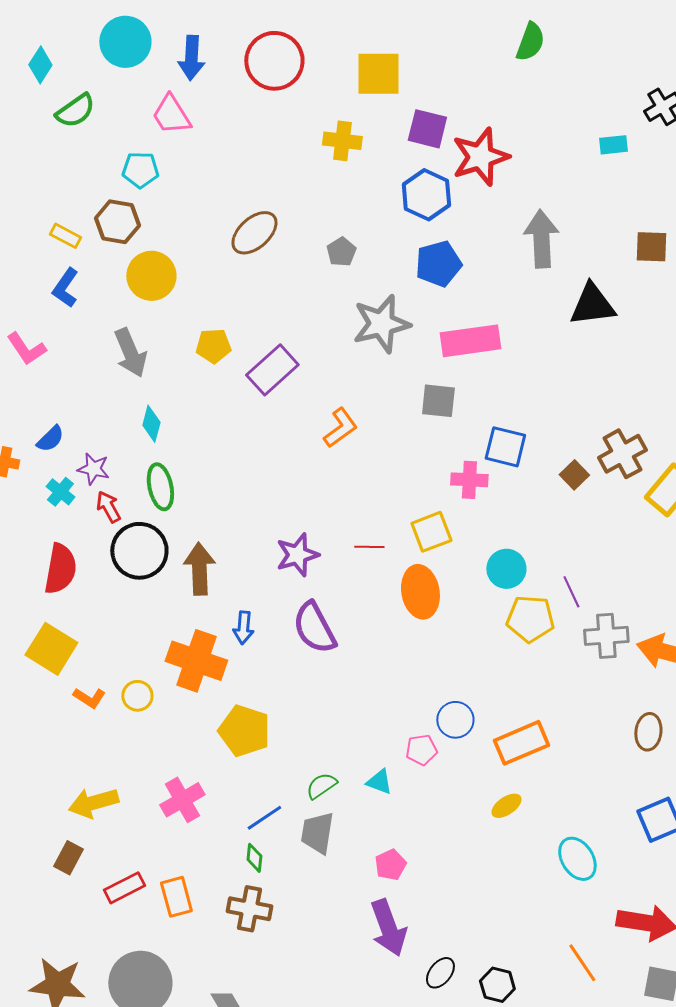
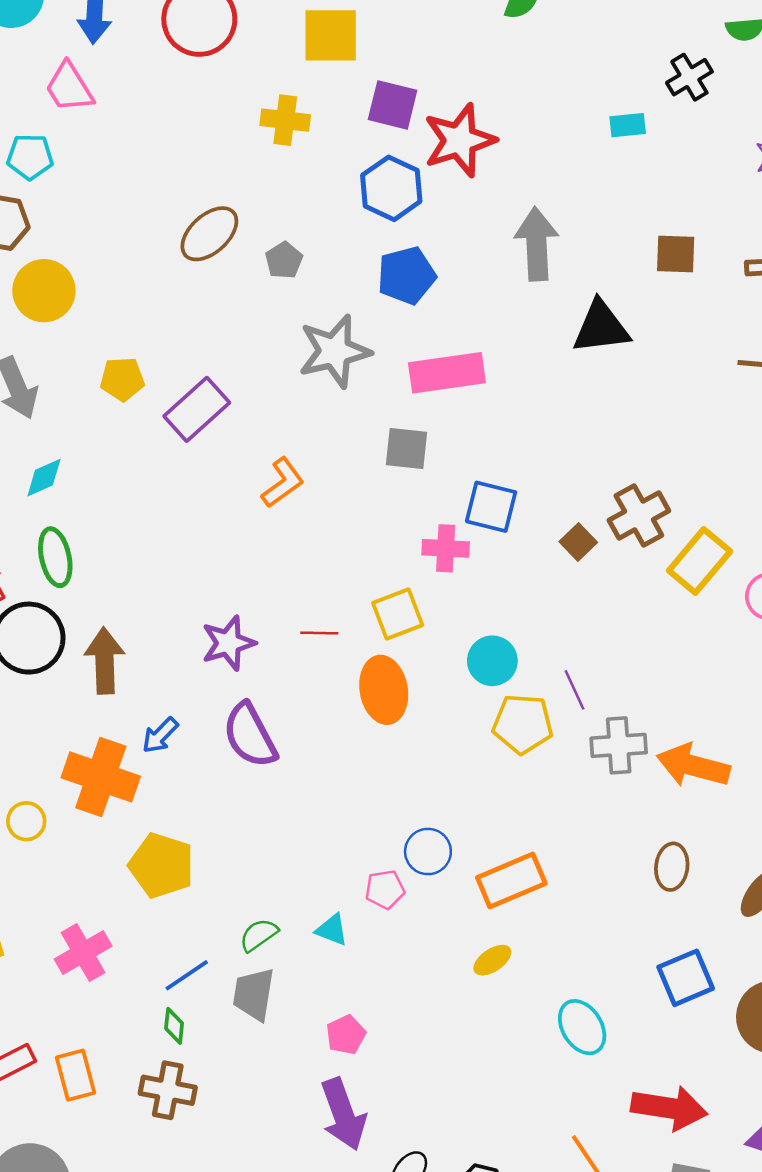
brown ellipse: (254, 233) -> (209, 234), moved
cyan diamond: (151, 424) -> (44, 478), turned 51
blue arrow: (243, 628) -> (160, 735), turned 40

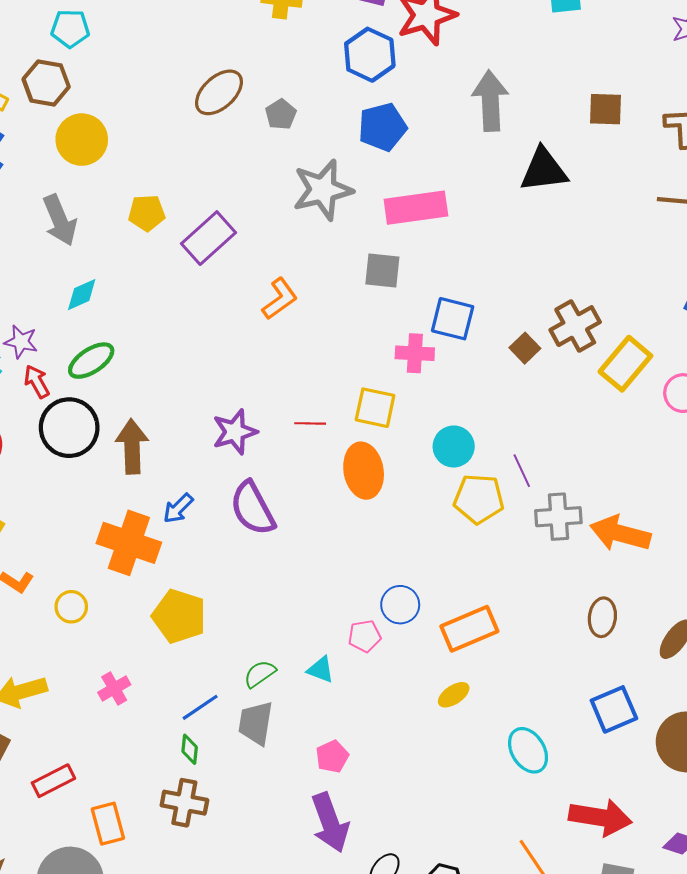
green ellipse: (55, 557) -> (91, 361), turned 69
yellow square: (398, 614) -> (375, 408), turned 33
yellow circle: (26, 821) -> (71, 607), moved
pink cross: (83, 953) -> (114, 688), size x0.7
orange rectangle: (76, 1075) -> (108, 824), moved

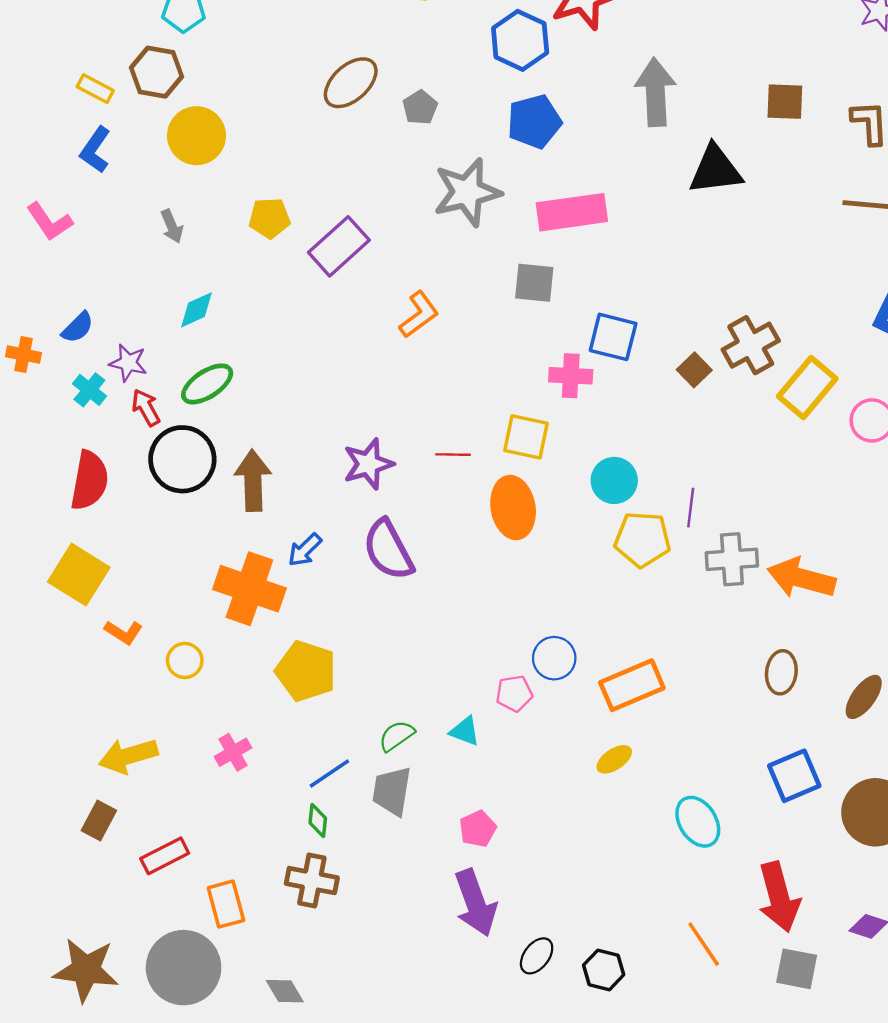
gray arrow: (60, 220) -> (172, 226), size x0.6
purple line: (522, 471) -> (691, 508), turned 32
red arrow: (600, 817) -> (779, 897), turned 66

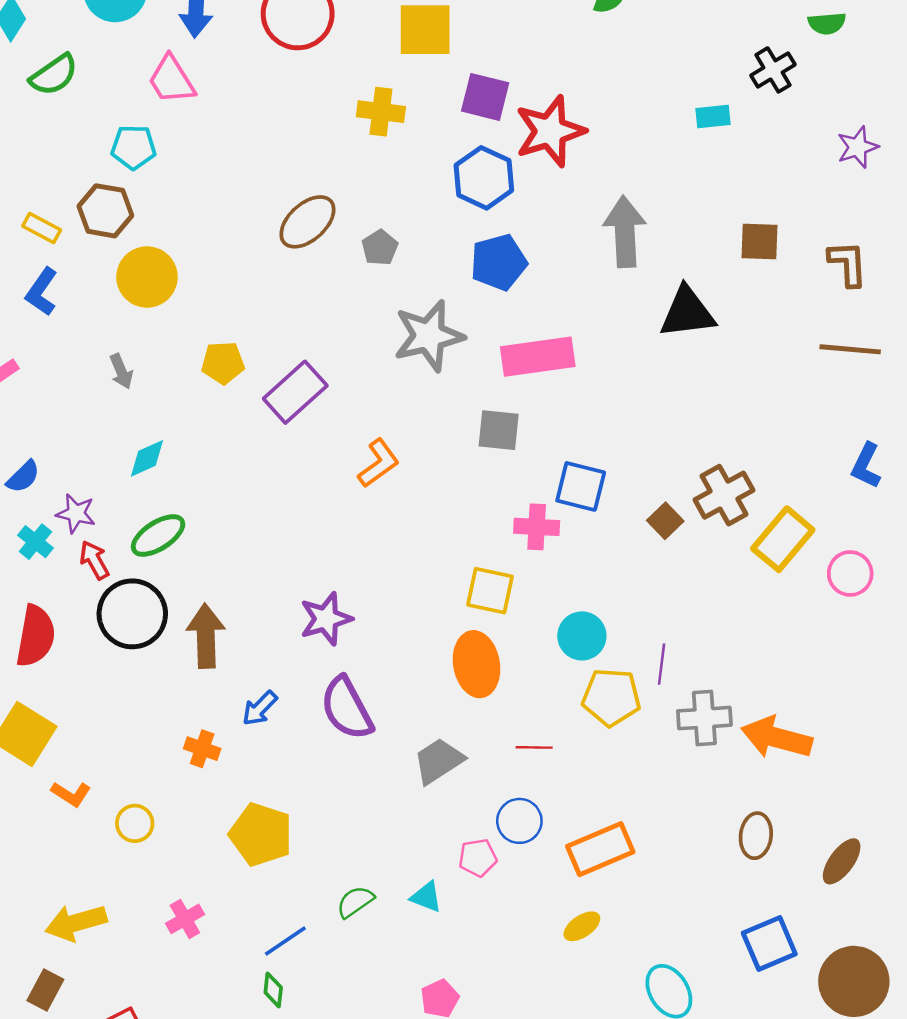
red line: (453, 455) -> (534, 747), moved
orange cross: (249, 589) -> (202, 749), size x0.5
gray trapezoid: (392, 791) -> (439, 761), moved, turned 48

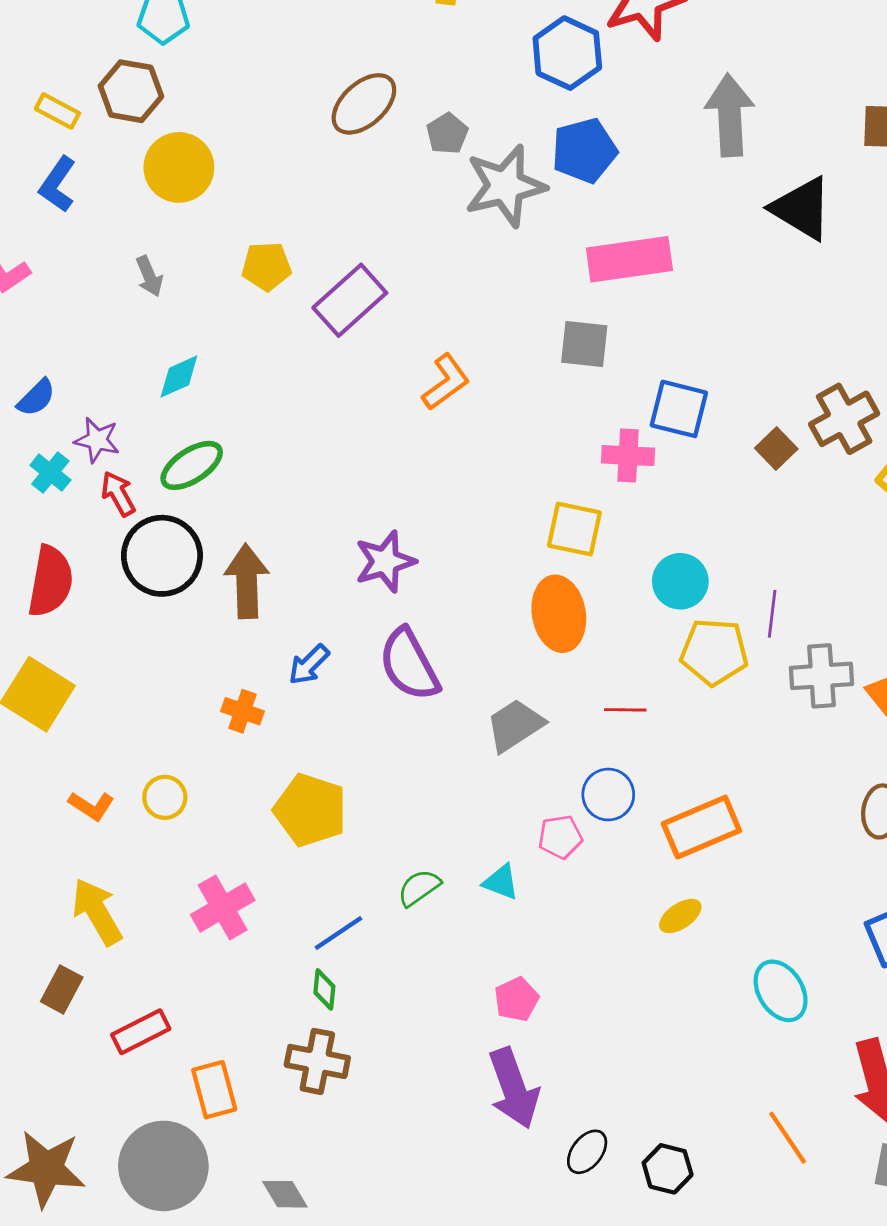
black triangle: (687, 313) -> (802, 208), turned 38
gray star: (429, 336) -> (505, 186), moved
orange L-shape: (71, 794) -> (91, 806), moved
pink cross: (185, 919) -> (223, 908), size x1.4
yellow arrow: (76, 923) -> (97, 912), turned 76

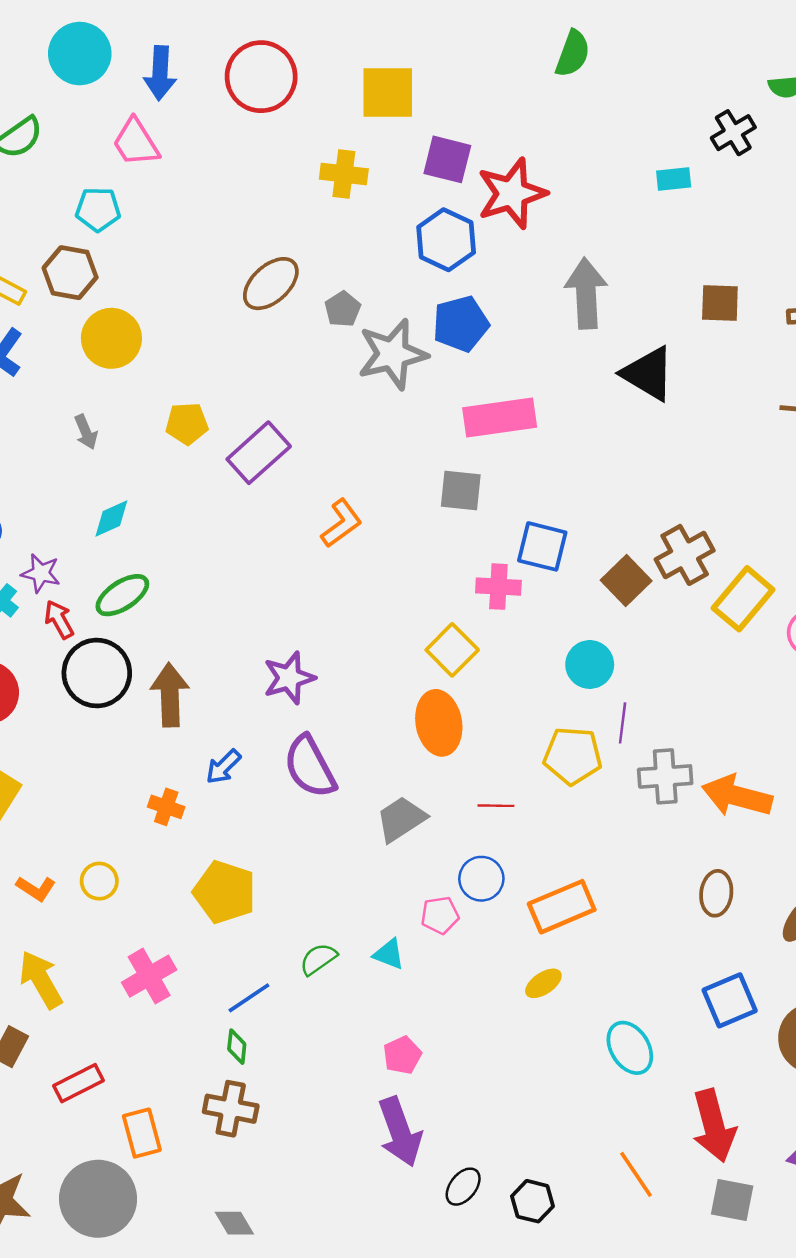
brown square: (776, 449) -> (626, 581), size x1.4
yellow square: (574, 529) -> (452, 650), turned 33
cyan circle: (680, 581) -> (590, 664), moved
gray diamond: (285, 1194) -> (234, 1223), moved

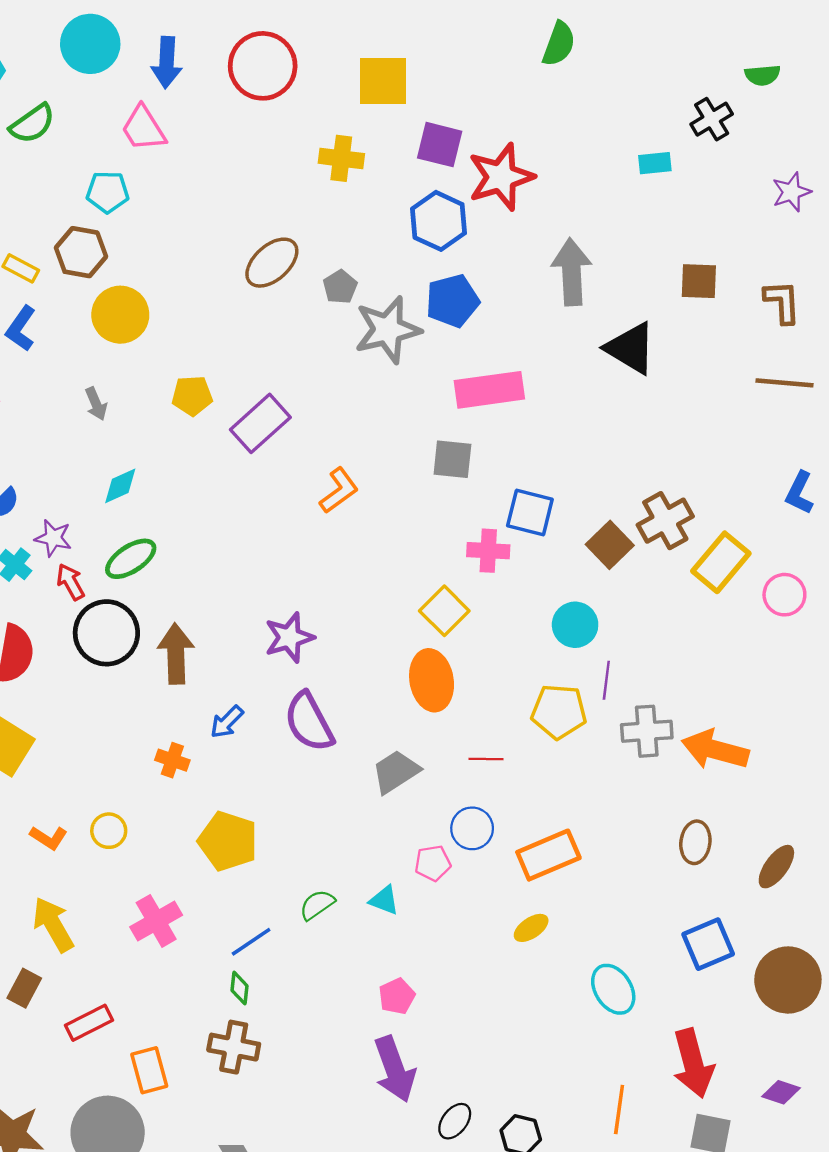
orange line: (636, 1174) -> (619, 1110), turned 42

